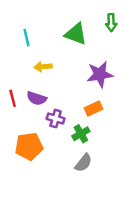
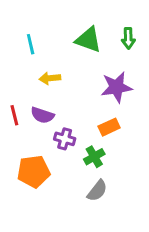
green arrow: (111, 22) -> (128, 38), moved

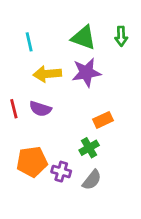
yellow arrow: (50, 78) -> (47, 74), size x1.4
purple star: (116, 87) -> (86, 73), moved
purple cross: (65, 139) -> (61, 172), moved

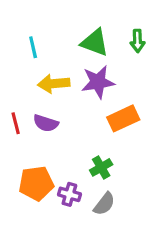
orange rectangle: (103, 120) -> (123, 118), moved, size x1.4

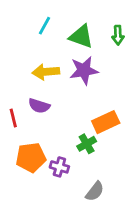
cyan line: (33, 47) -> (44, 26), moved, turned 42
orange rectangle: (123, 118) -> (106, 122), moved
red line: (16, 123) -> (13, 118), moved
gray semicircle: (104, 204) -> (95, 191), moved

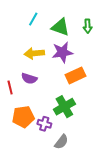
orange rectangle: (106, 122) -> (75, 75), moved
green cross: (87, 144) -> (64, 107), size x1.5
gray semicircle: (95, 191) -> (61, 142), moved

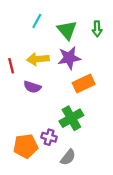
green triangle: (60, 27) -> (67, 30), turned 30
red line: (10, 88) -> (11, 66), moved
orange pentagon: (23, 117) -> (26, 146), moved

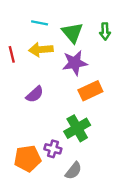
cyan line: (37, 21) -> (40, 23), turned 72
yellow arrow: (38, 59) -> (41, 50), moved
red line: (11, 66) -> (12, 54), moved
purple semicircle: (32, 87) -> (35, 94), turned -60

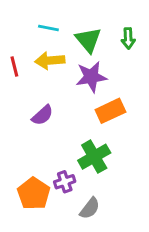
purple cross: (53, 149) -> (65, 182), turned -35
orange pentagon: (27, 159) -> (34, 194), turned -30

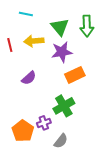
cyan line: (48, 28) -> (26, 14), moved
green arrow: (128, 38) -> (87, 26), size x1.5

